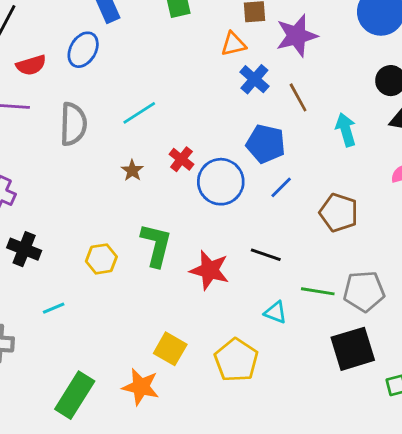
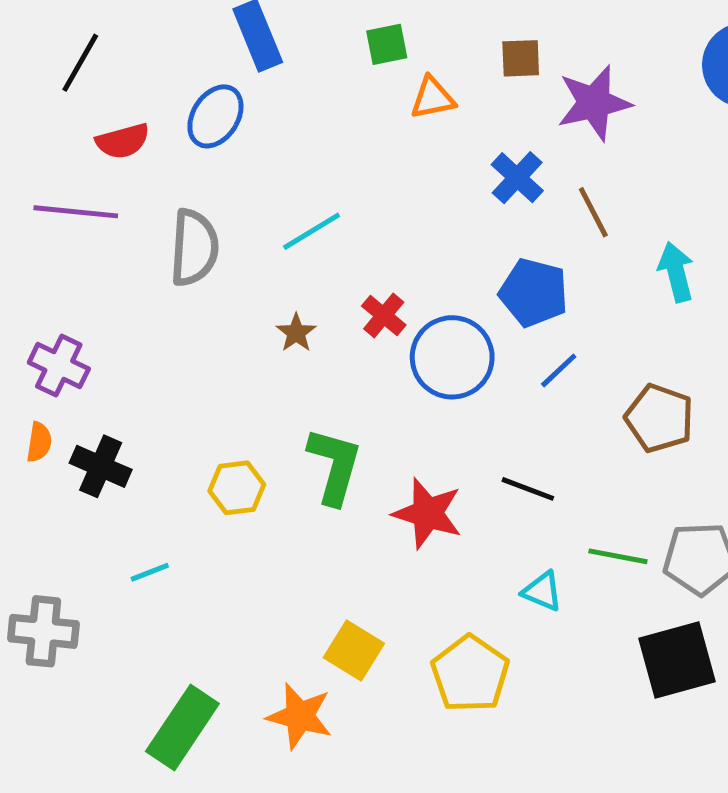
orange triangle: (233, 44) -> (432, 98), moved

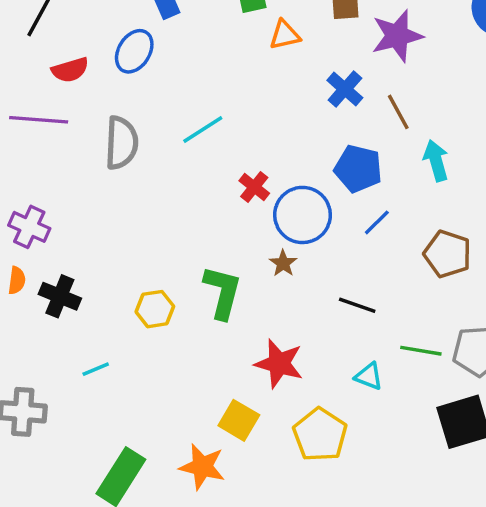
cyan arrow: (676, 272) -> (436, 161), moved
brown star: (296, 333) -> (283, 263), moved
red star: (428, 513) -> (279, 364), moved

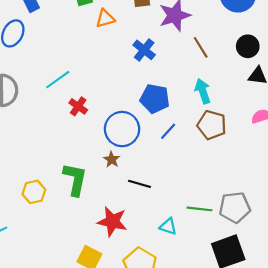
brown line: (398, 112) -> (201, 47), moved
red cross: (254, 187) -> (78, 106), moved
brown pentagon: (447, 254) -> (212, 125), moved
black line: (357, 305) -> (139, 184), moved

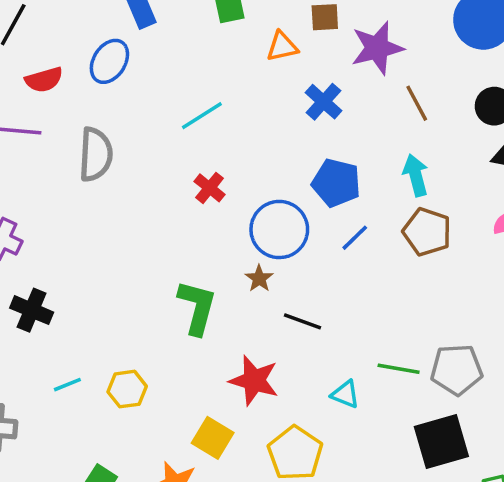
orange triangle: (105, 19) -> (282, 46), moved
cyan line: (58, 80) -> (202, 116), moved
yellow hexagon: (34, 192) -> (127, 389), moved

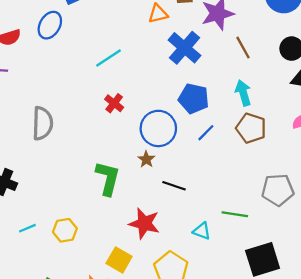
blue cross: (324, 102) -> (185, 48), size x1.4
gray semicircle: (96, 154) -> (42, 123), moved
gray pentagon: (457, 370) -> (278, 190), moved

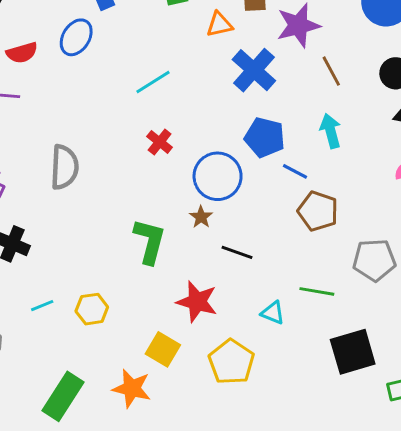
brown pentagon: (251, 128) -> (318, 211), moved
blue line: (206, 133) -> (295, 171), moved, turned 72

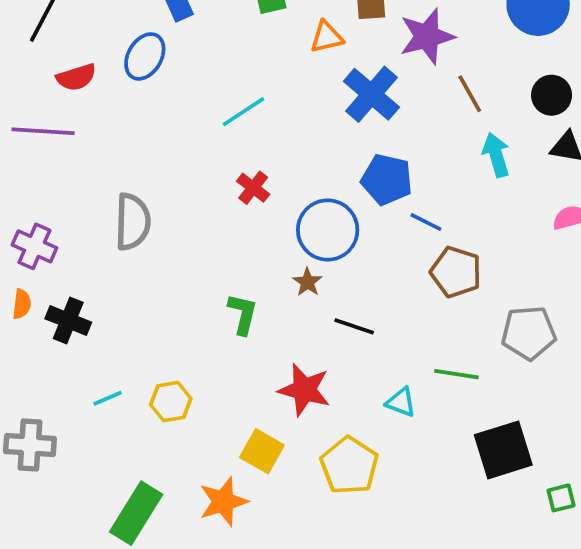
cyan arrow: (331, 131) -> (496, 155), moved
green L-shape: (150, 241) -> (243, 314), size x0.7
orange star: (132, 388) -> (223, 502), turned -30

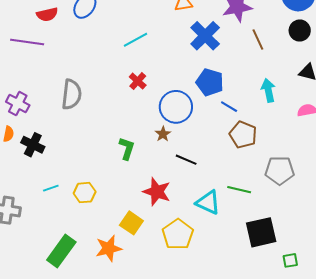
black circle: (552, 95) -> (300, 31), moved
cyan arrow: (496, 155) -> (268, 90), moved
cyan triangle: (401, 402) -> (208, 202), size x1.5

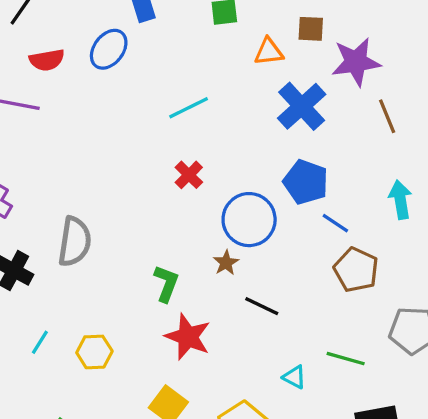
gray semicircle: (72, 94) -> (75, 242), moved
cyan line: (51, 188) -> (40, 342), turned -42
red star: (157, 192) -> (188, 337), moved
cyan triangle: (208, 202) -> (294, 377), size x0.6

